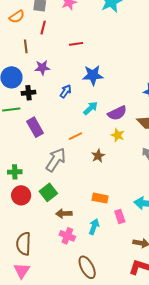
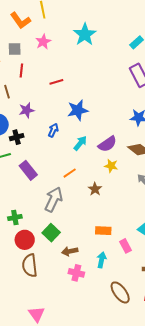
brown semicircle: (24, 244) -> (30, 265), moved
brown ellipse: (87, 267) -> (120, 292), moved

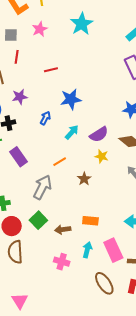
pink rectangle: (125, 246) -> (113, 250), moved, size x1.6
brown arrow: (70, 251) -> (63, 230), moved

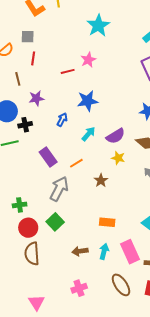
pink star: (40, 29) -> (88, 60), moved
purple rectangle: (19, 157) -> (48, 157), moved
brown arrow: (63, 230) -> (80, 251), moved
pink cross: (62, 262) -> (79, 288), moved, turned -35

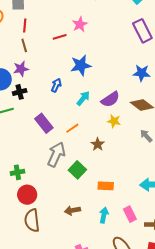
brown line: (18, 79) -> (24, 45), moved
purple star: (36, 98) -> (21, 69), moved
green square: (55, 222) -> (77, 170), moved
brown arrow: (80, 251) -> (72, 210), moved
pink rectangle: (130, 252) -> (130, 214), size x0.7

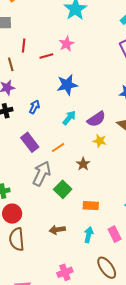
red line: (25, 25) -> (24, 45), moved
blue arrow: (56, 85) -> (34, 107), moved

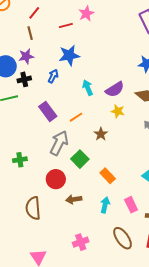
red line: (24, 45) -> (34, 13), moved, turned 32
blue star: (67, 85) -> (69, 55), moved
cyan arrow: (69, 118) -> (88, 88), turned -63
orange rectangle: (91, 206) -> (108, 176), turned 42
red circle: (12, 214) -> (56, 179), moved

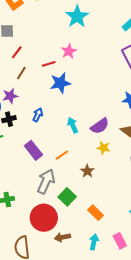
brown line: (30, 33) -> (21, 73), moved, turned 48
blue star: (69, 55) -> (60, 83), moved
red circle: (56, 179) -> (44, 218), size x1.4

